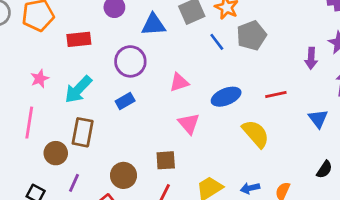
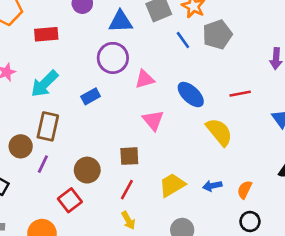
purple circle: (130, 61) -> (113, 58), moved
blue ellipse: (226, 97) -> (191, 95), turned 64
purple line: (74, 183) -> (43, 164), moved

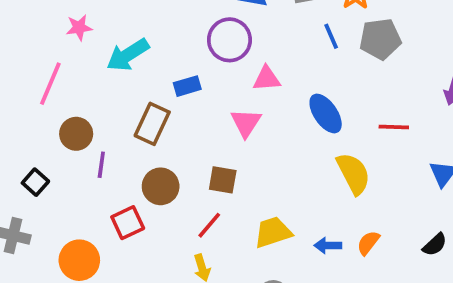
pink triangle: (153, 120) -> (246, 123), moved
brown rectangle: (48, 126) -> (152, 124), moved
purple line: (43, 164) -> (101, 165), turned -30
orange semicircle: (245, 190) -> (368, 243), moved

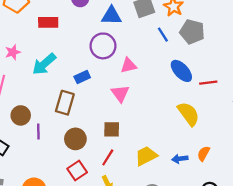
gray pentagon: (380, 39) -> (192, 32), turned 30
blue ellipse: (326, 113) -> (181, 71), moved
red square: (128, 223) -> (77, 170), moved

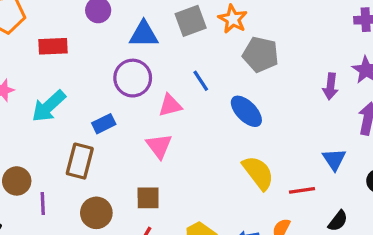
blue line: (163, 35) -> (201, 81), moved
red line: (208, 83) -> (302, 190), moved

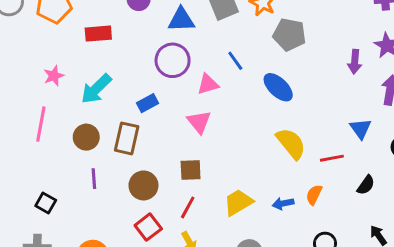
brown circle: (17, 181) -> (86, 137), moved

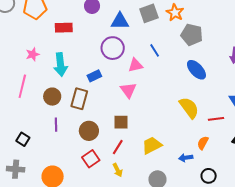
blue ellipse: (278, 87) -> (196, 70), moved
cyan arrow: (96, 89) -> (60, 65), turned -55
blue arrow: (283, 203) -> (186, 158), moved

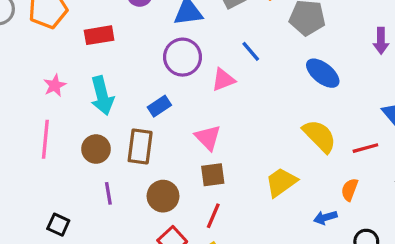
pink triangle: (128, 90) -> (208, 138), moved
yellow trapezoid: (152, 145) -> (281, 182), moved

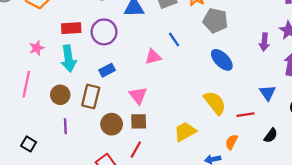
red rectangle: (99, 35) -> (71, 28), moved
purple circle: (183, 57) -> (104, 32), moved
brown circle: (163, 196) -> (112, 124), moved

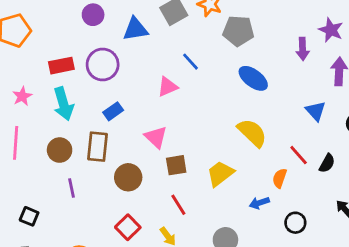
red line: (246, 115) -> (299, 155), moved, turned 66
brown square: (139, 121) -> (176, 165), moved
red line: (136, 150) -> (178, 205), moved, turned -54

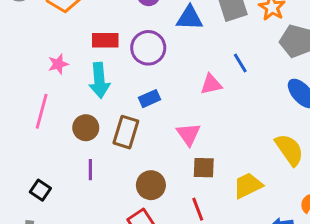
brown circle: (128, 177) -> (151, 185), moved

